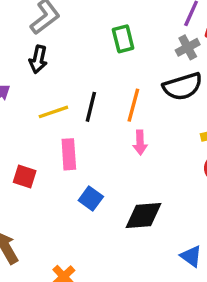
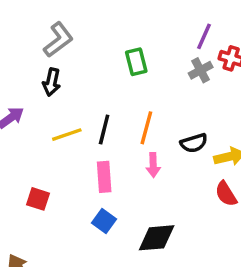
black semicircle: (183, 86) -> (194, 143), moved, size x0.7
pink rectangle: (69, 154) -> (104, 177), moved

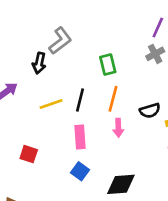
gray L-shape: (58, 40) -> (60, 41), moved
green rectangle: (136, 62) -> (108, 64), moved

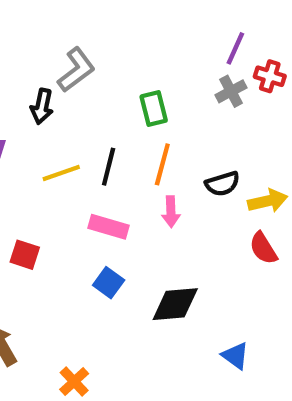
pink rectangle: (80, 137) -> (109, 227), turned -70

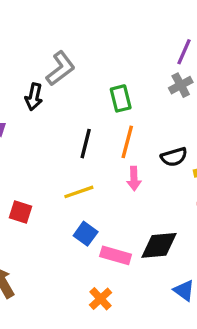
yellow line: (61, 173) -> (79, 192), moved
pink rectangle: (109, 227) -> (116, 255), moved
black diamond: (175, 304) -> (159, 245), moved
orange cross: (74, 382) -> (101, 299), moved

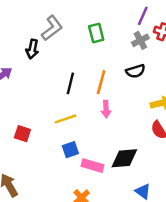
green rectangle: (121, 98) -> (96, 33), moved
black semicircle: (174, 157) -> (135, 71), moved
blue square: (86, 234) -> (70, 150), turned 35

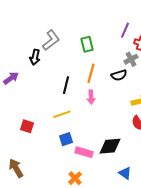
gray cross: (140, 40) -> (131, 59), moved
orange line: (101, 82) -> (91, 73), moved
pink arrow: (106, 109) -> (91, 97), moved

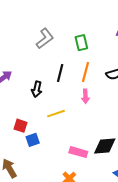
black arrow: (35, 57) -> (37, 89), moved
black line: (66, 85) -> (60, 73), moved
blue square: (66, 139) -> (33, 140), moved

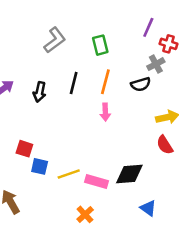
black arrow: (37, 89) -> (40, 92), moved
yellow line: (56, 114) -> (69, 174), moved
blue square: (33, 140) -> (40, 166), turned 32

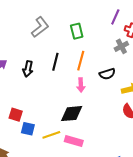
black semicircle: (141, 84) -> (107, 74), moved
black diamond: (129, 174) -> (72, 114), moved

